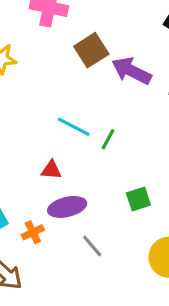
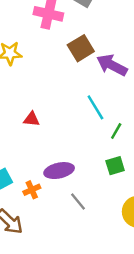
cyan line: (74, 127) -> (95, 107), moved, turned 30
green line: (108, 139) -> (116, 131), moved
red triangle: (51, 170) -> (32, 119), moved

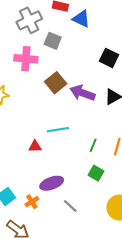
cyan line: (95, 107) -> (58, 130), moved, turned -60
red triangle: (32, 119) -> (35, 146), moved
green square: (115, 166) -> (96, 173), turned -35

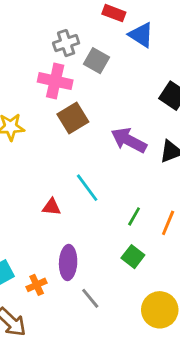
gray cross: (29, 20) -> (66, 43), moved, size x0.7
brown square: (56, 83) -> (73, 118), moved
cyan line: (58, 130) -> (87, 188), turned 55
purple ellipse: (52, 183) -> (68, 262), turned -75

